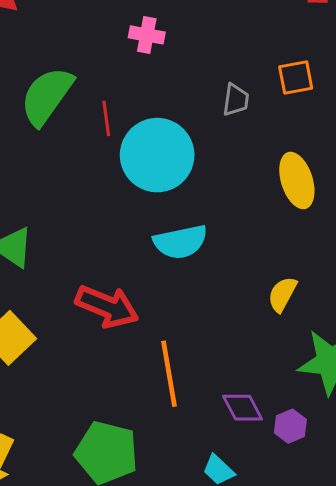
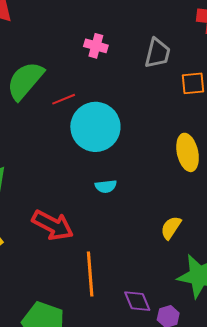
gray trapezoid: (236, 100) -> (158, 53), moved, size x1.4
red line: (106, 118) -> (64, 99), turned 70
cyan semicircle: (180, 242) -> (106, 186), size x0.6

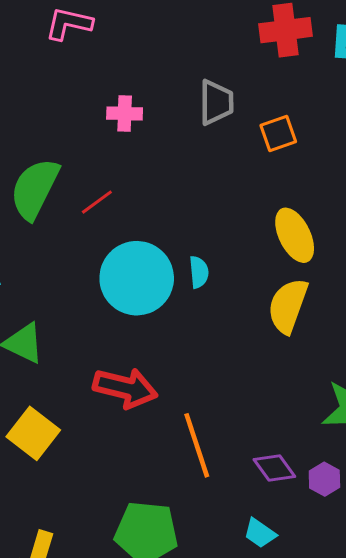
cyan circle: (95, 127) -> (137, 278), moved
cyan semicircle: (106, 186) -> (199, 272), moved, turned -75
yellow semicircle: (171, 228) -> (288, 306), moved, size x1.5

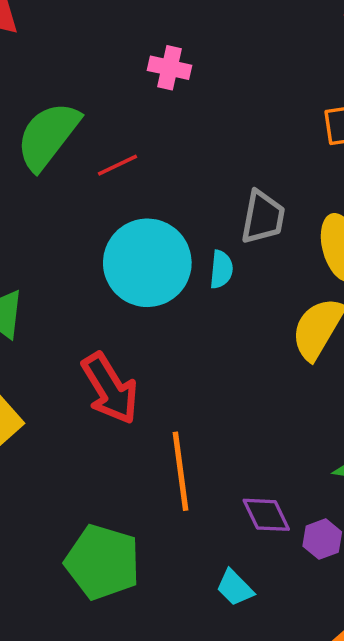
gray trapezoid: (216, 102) -> (263, 217), moved
red arrow: (125, 388) -> (110, 388), turned 34

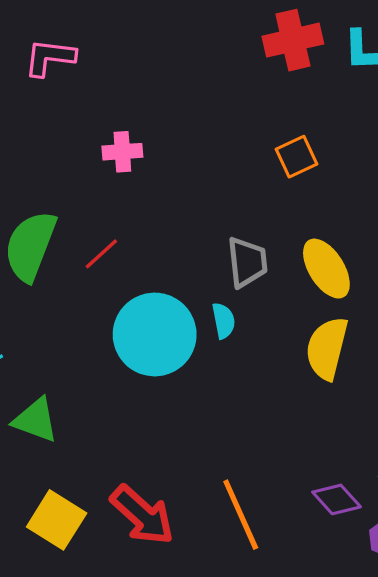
red arrow: (110, 388) -> (142, 515), moved
purple diamond: (266, 515) -> (337, 499), moved

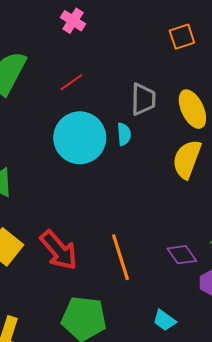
pink cross: (122, 152) -> (73, 21), turned 30
red line: (101, 254) -> (71, 82), moved

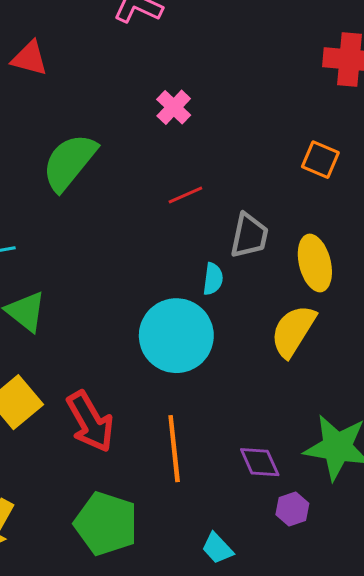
orange square: (182, 37) -> (320, 160), turned 30
red line: (71, 82) -> (185, 195), moved
cyan circle: (80, 138) -> (176, 336), moved

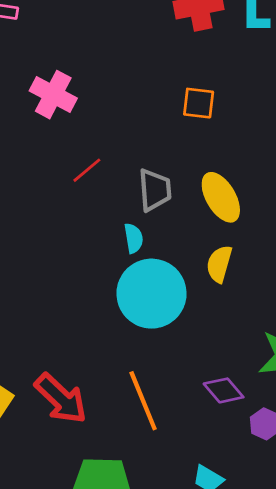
pink cross: (174, 107) -> (53, 95), size x1.4
yellow semicircle: (293, 331) -> (219, 264), size x0.7
cyan circle: (176, 336) -> (152, 294), moved

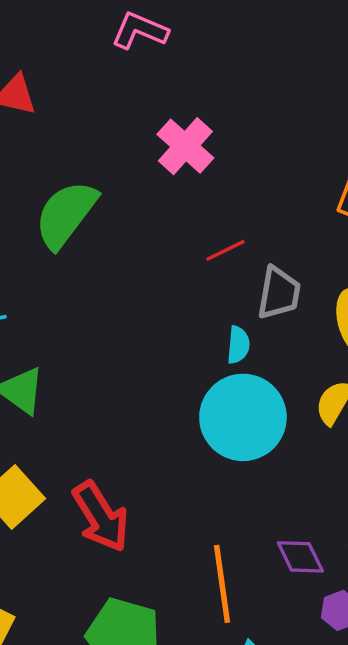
red line: (87, 170) -> (225, 250), moved
orange line: (143, 401) -> (222, 584), moved

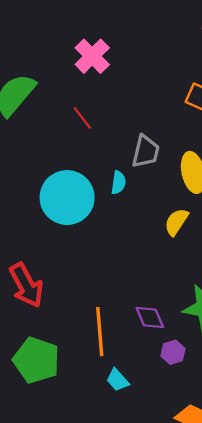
red line: (225, 250) -> (82, 118), moved, turned 75
cyan circle: (243, 417) -> (67, 198), moved

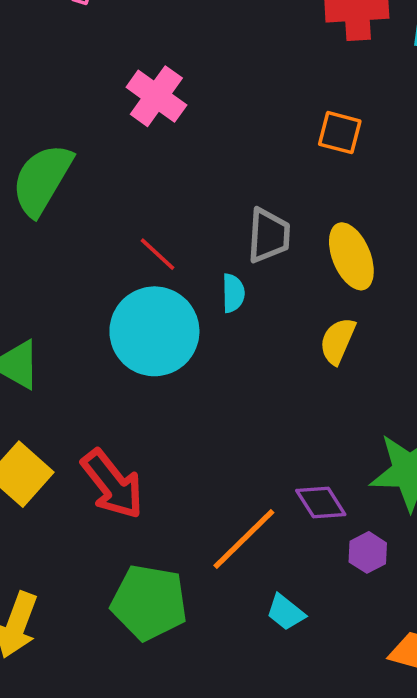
red line: (82, 118) -> (157, 254), moved
orange line: (100, 332) -> (244, 539), turned 60

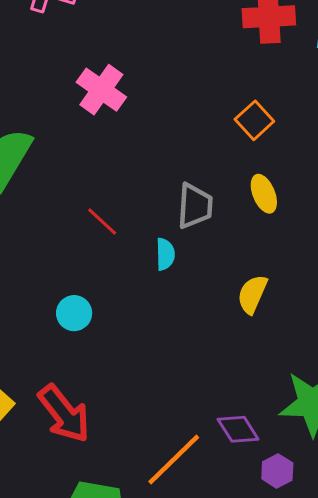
orange square: (340, 133) -> (254, 120), turned 33
yellow ellipse: (351, 256) -> (264, 194), moved, size x0.7
cyan circle: (154, 331) -> (74, 313), moved, size x0.5

